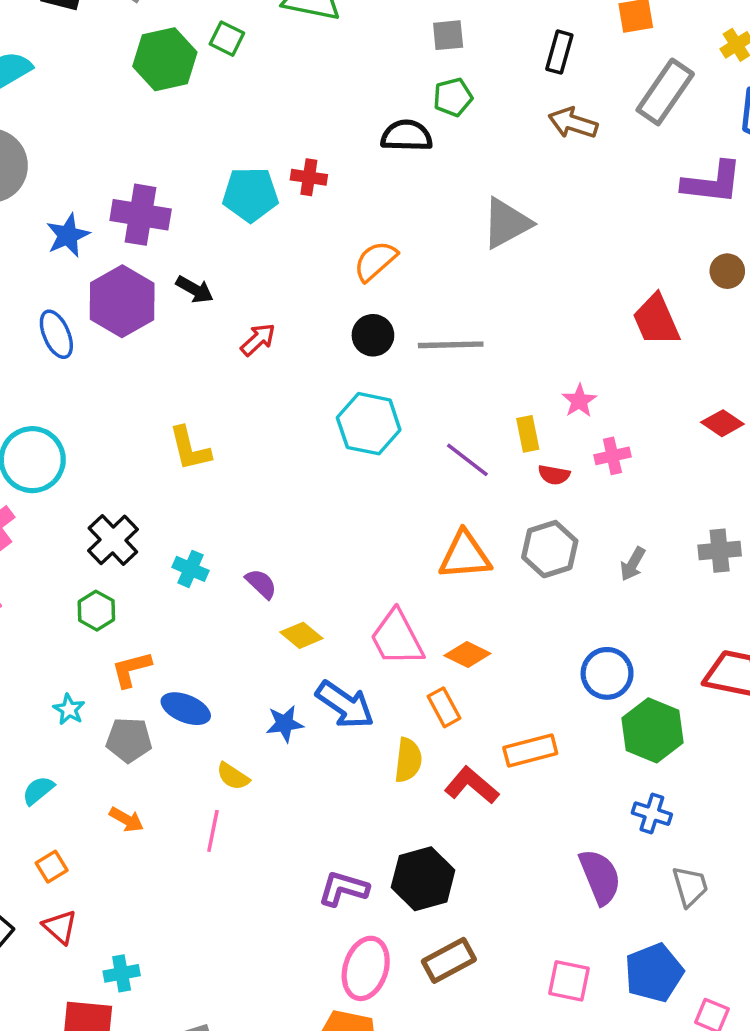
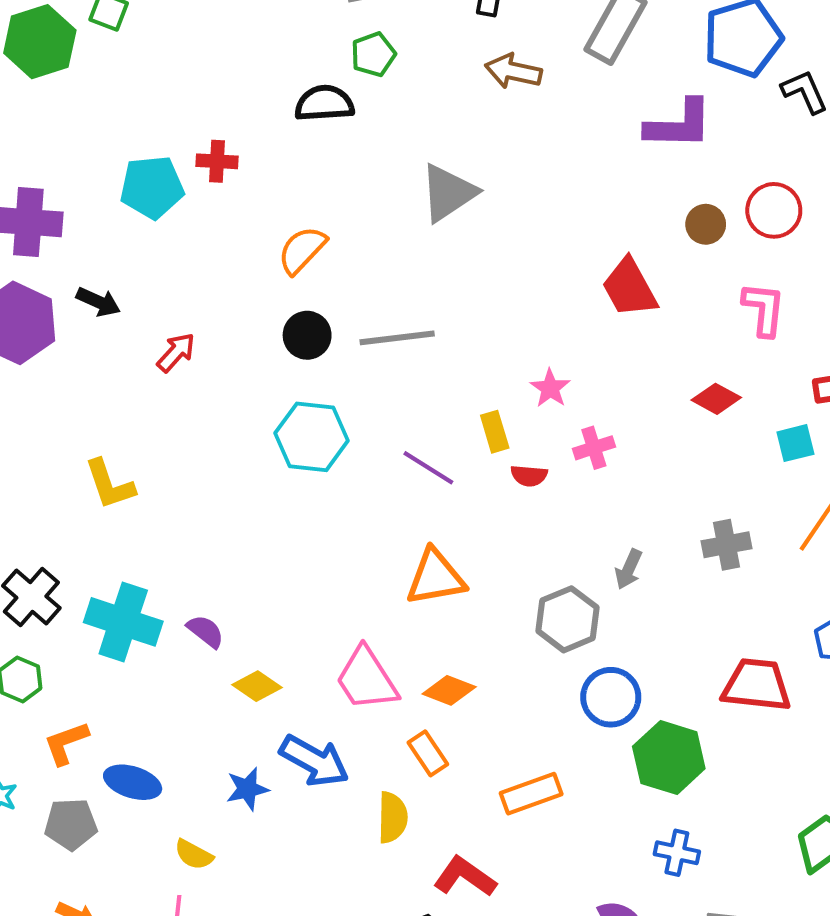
gray hexagon: (550, 549) -> (568, 619), moved
cyan cross: (191, 569) -> (123, 622), size x1.8
red L-shape: (472, 785) -> (465, 877), moved

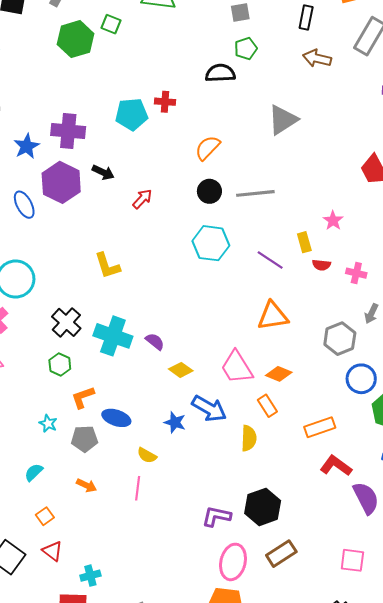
pink cross: (594, 448) -> (356, 273), moved, turned 30
blue star: (247, 789) -> (175, 422), turned 30
red L-shape: (465, 877) -> (336, 466), moved

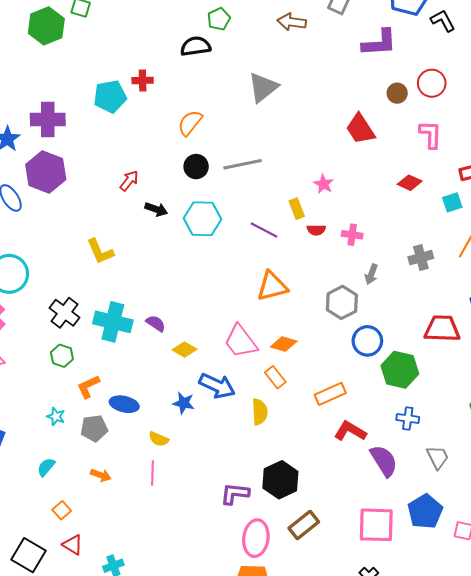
black arrow: (103, 172) -> (156, 209), moved
pink square: (352, 560) -> (376, 525), size x1.5

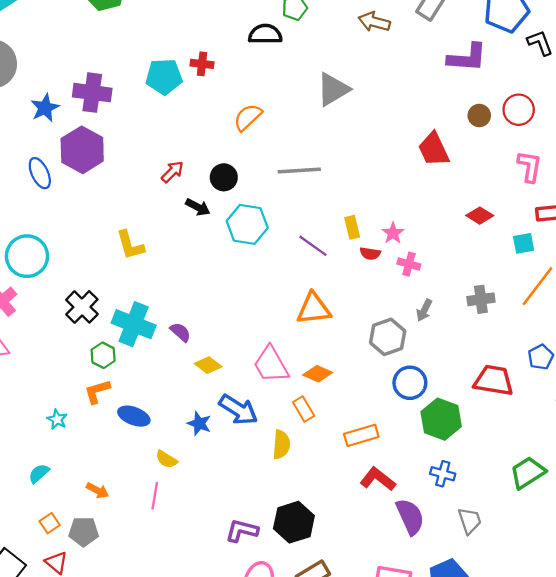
pink L-shape: (431, 135) -> (530, 166), moved
black circle: (196, 167) -> (224, 177), moved
pink star: (324, 184) -> (393, 233), moved
green hexagon: (62, 356) -> (103, 355), moved
gray pentagon: (94, 428) -> (84, 532), moved

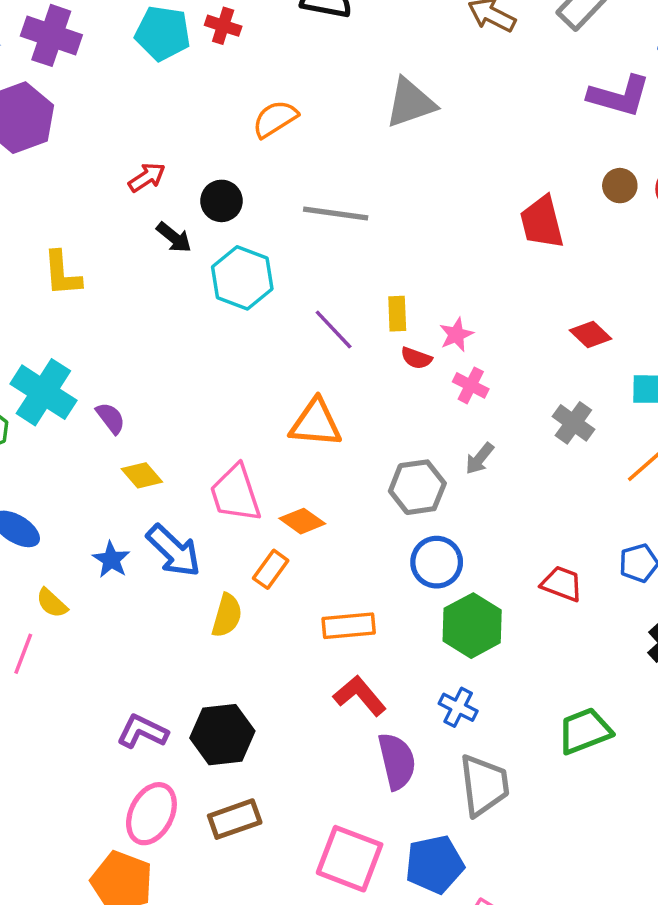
gray cross: (481, 299) -> (573, 423), moved, turned 32
red trapezoid: (494, 380) -> (562, 584), size x0.7
orange rectangle: (304, 409) -> (271, 569), turned 55
gray trapezoid: (470, 521) -> (484, 785), size x1.5

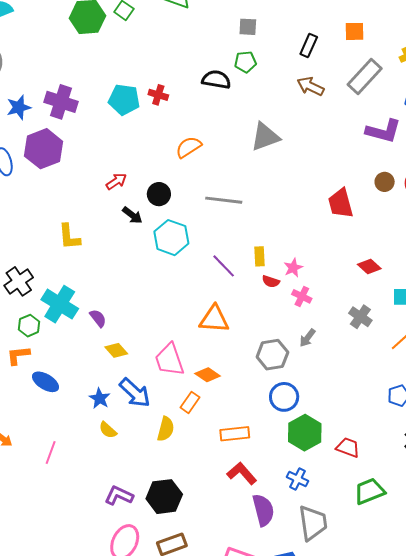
red trapezoid: (562, 584) -> (348, 447), moved
yellow semicircle: (52, 603) -> (108, 430), moved

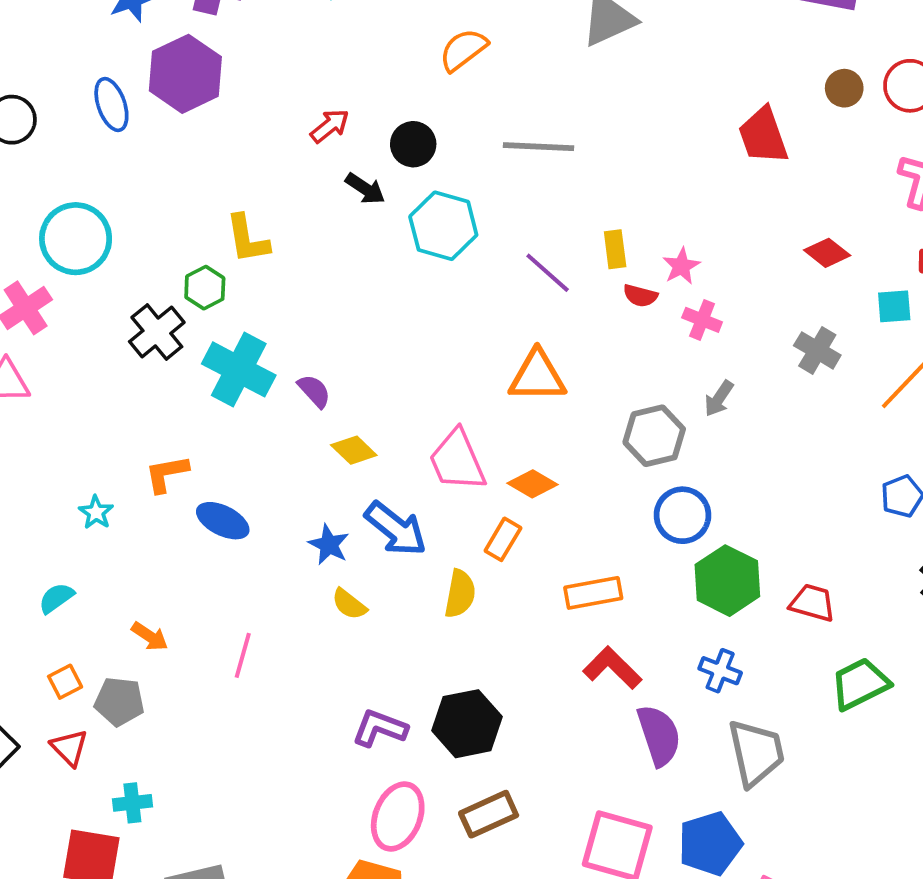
green hexagon: (29, 326) -> (205, 288), moved

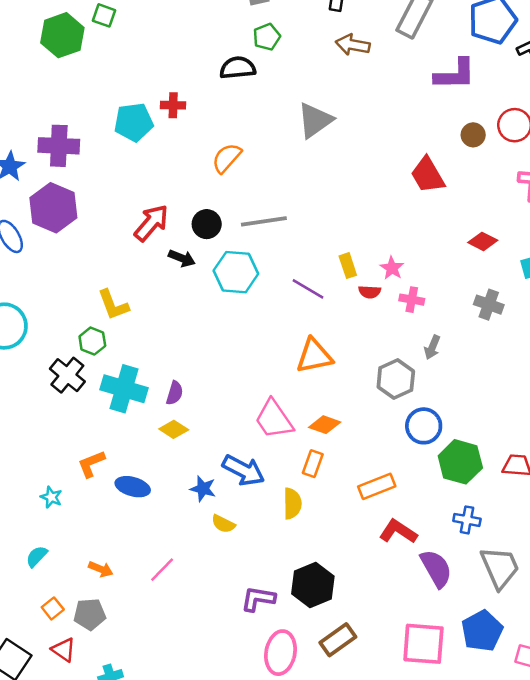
red arrow: (330, 126) -> (151, 223), size x1.5
gray line: (538, 147) -> (264, 221), moved
purple semicircle: (314, 391) -> (175, 393), turned 70
yellow diamond: (354, 450) -> (174, 429), moved
pink line: (243, 655) -> (162, 570), turned 40

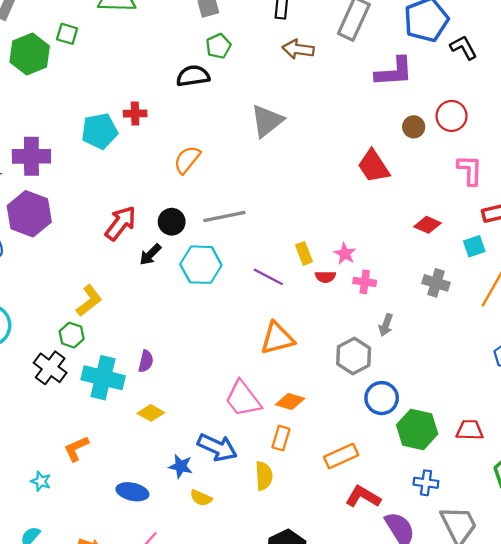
black arrow: (182, 258) -> (150, 254), turned 115
yellow L-shape: (113, 305) -> (89, 301), turned -104
purple semicircle: (175, 393) -> (146, 361), moved
blue ellipse: (133, 487) -> (132, 492), moved

